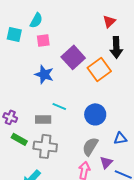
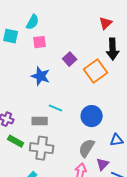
purple square: (73, 57) -> (70, 59), size x0.6

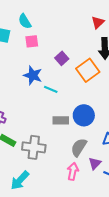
cyan semicircle: (33, 22) -> (25, 21), turned 119
cyan line: (56, 108) -> (51, 89), moved
gray rectangle: (40, 121) -> (61, 120), moved

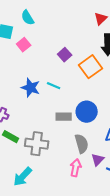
pink square: (32, 41) -> (24, 45), moved, turned -32
blue star: (33, 75) -> (31, 88), moved
gray semicircle: (79, 147) -> (82, 144), turned 132

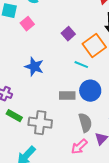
cyan line: (54, 86) -> (81, 65), moved
pink arrow: (76, 168) -> (79, 147), turned -144

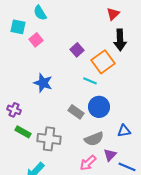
gray rectangle: (67, 96) -> (76, 112), turned 35
gray semicircle: (85, 123) -> (94, 139), turned 84

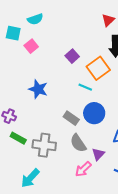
cyan semicircle: (40, 13) -> (35, 19), turned -77
gray semicircle: (94, 139) -> (78, 143), moved, turned 78
purple triangle: (110, 155) -> (98, 154), moved

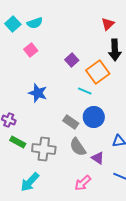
cyan square: (13, 33) -> (13, 24), moved, turned 35
purple triangle: (98, 154) -> (98, 158), turned -40
pink arrow: (83, 169) -> (83, 183), moved

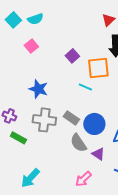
orange square: (98, 72) -> (98, 68), turned 30
blue circle: (94, 117) -> (94, 124), moved
gray cross: (44, 149) -> (44, 120), moved

